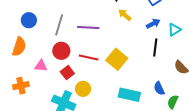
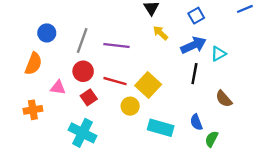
blue arrow: (153, 24) -> (194, 45), size x1.5
yellow circle: (83, 89) -> (130, 106), moved

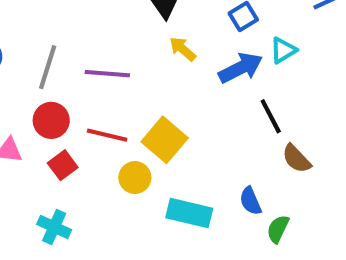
cyan triangle: (218, 54) -> (283, 50), moved
black line: (194, 74) -> (271, 116), moved, turned -36
cyan cross: (82, 133) -> (54, 227), size x0.7

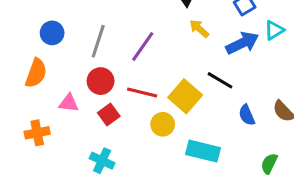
purple line: (107, 74) -> (143, 47), turned -60
black line: (271, 116) -> (220, 80), moved, turned -32
blue semicircle: (250, 201) -> (247, 115), moved

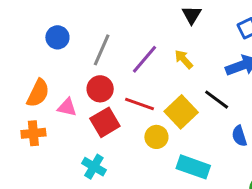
yellow arrow: (199, 29) -> (184, 59), moved
orange semicircle: (36, 73) -> (38, 93), moved
red square: (109, 115) -> (105, 122), size x1.4

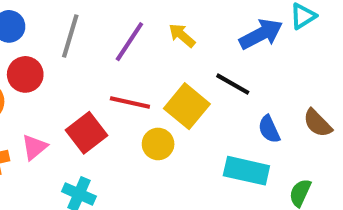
red circle: (100, 89) -> (25, 74), moved
pink triangle: (67, 107) -> (34, 147), moved, turned -45
cyan rectangle: (193, 167) -> (246, 171), moved

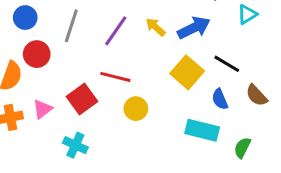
blue arrow: (261, 34) -> (194, 28), moved
black line: (233, 84) -> (227, 64), moved
yellow square: (187, 106) -> (187, 72), moved

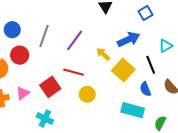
cyan triangle: (247, 14) -> (166, 46), moved
yellow arrow: (156, 27) -> (103, 54), moved
black line: (227, 64) -> (151, 65), turned 36

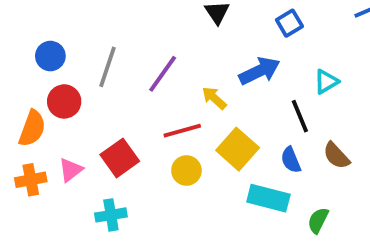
yellow square: (123, 70) -> (238, 149), moved
red line: (74, 72) -> (182, 131), moved, turned -30
cyan cross: (45, 119) -> (111, 215), turned -35

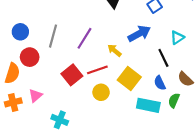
red square: (120, 158) -> (72, 75), moved
cyan cross: (111, 215) -> (60, 120), turned 35
green semicircle: (318, 220) -> (174, 100), moved

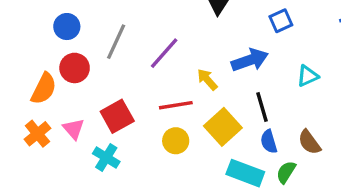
black line: (163, 58) -> (262, 107), moved
red square: (72, 75) -> (117, 116), moved
pink triangle: (35, 96) -> (74, 129), turned -40
orange cross: (13, 102) -> (37, 134), turned -35
cyan cross: (60, 120) -> (106, 158), moved

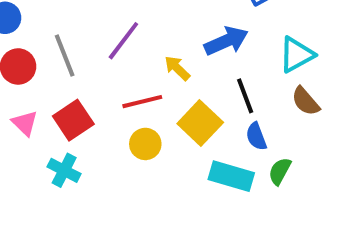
gray line: (116, 42) -> (65, 55), moved, turned -42
cyan triangle: (308, 76) -> (296, 55), size x1.4
pink triangle: (74, 129) -> (25, 123), moved
brown semicircle: (309, 142) -> (306, 101), moved

